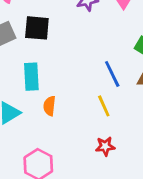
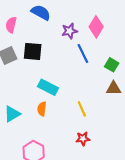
blue line: (112, 74) -> (83, 54), moved
cyan rectangle: (31, 77) -> (48, 87), moved, turned -60

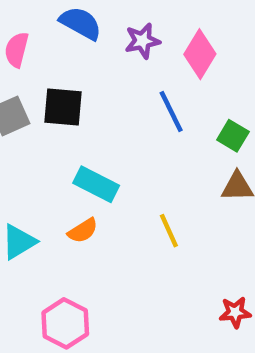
purple star: (70, 31) -> (142, 41), moved
orange semicircle: (42, 109) -> (83, 231), turned -128
red star: (83, 139) -> (235, 312), moved

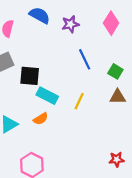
pink diamond: (200, 54) -> (111, 23), moved
black square: (63, 107) -> (30, 76), moved
yellow line: (169, 231) -> (79, 101), moved, turned 49

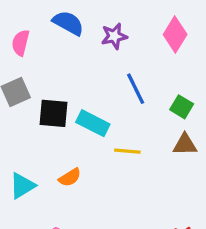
cyan rectangle: (47, 96) -> (93, 123), moved
yellow line: (79, 101) -> (127, 151), turned 70

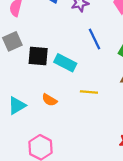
yellow line: (127, 151) -> (89, 92), moved
orange semicircle: (70, 177) -> (49, 100), turned 63

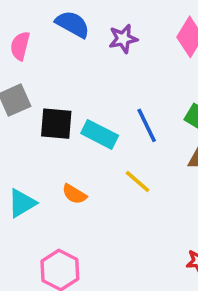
blue line: (95, 39) -> (147, 125), moved
yellow line: (89, 92) -> (138, 181), turned 36

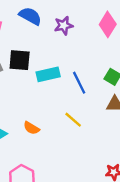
black square: (56, 124) -> (20, 60), moved
cyan rectangle: (100, 134) -> (48, 74), moved, turned -40

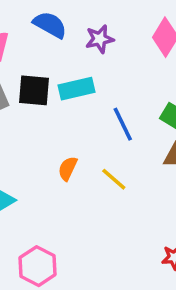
cyan rectangle: (48, 74) -> (77, 89), moved
orange semicircle: (31, 128) -> (68, 169), moved, turned 84

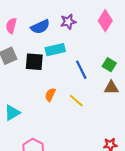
blue semicircle: (50, 25) -> (40, 27), moved, turned 126
black square: (34, 90) -> (34, 62), moved

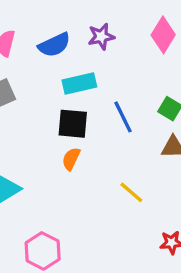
black square: (34, 62) -> (73, 124), moved
yellow line: (76, 101) -> (131, 192), moved

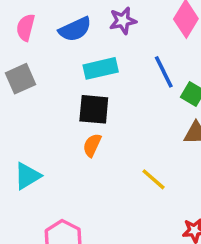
blue line: (123, 117) -> (164, 72), moved

